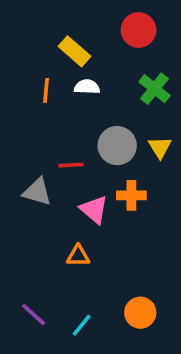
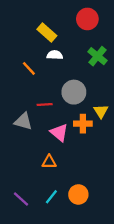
orange line: (46, 90) -> (29, 68), moved, turned -48
yellow triangle: (160, 147) -> (101, 111), moved
orange circle: (140, 313) -> (78, 194), moved
cyan line: (82, 325) -> (51, 197), moved

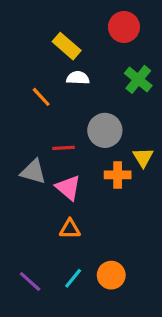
pink triangle: (59, 133) -> (68, 188), moved

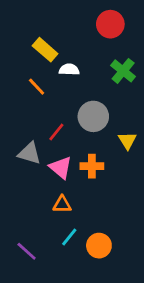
yellow rectangle: (67, 46) -> (45, 50), moved
red line: (64, 148) -> (56, 132), turned -48
orange cross: (118, 175) -> (92, 166), moved
cyan line: (73, 278) -> (69, 237), moved

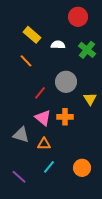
white semicircle: (69, 70) -> (58, 45), moved
gray triangle: (29, 153) -> (21, 135), moved
orange circle: (99, 246) -> (82, 168), moved

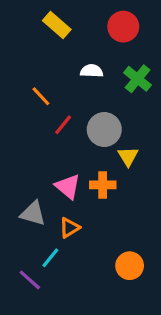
yellow rectangle: (32, 35) -> (57, 25), moved
red line: (40, 93) -> (63, 125), moved
yellow triangle: (90, 99) -> (128, 156), moved
orange triangle: (44, 144) -> (69, 228), turned -32
cyan line: (49, 167) -> (50, 258), moved

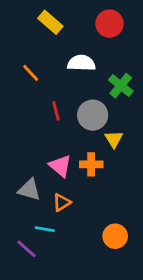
white semicircle: (92, 71) -> (81, 63), size x1.4
green cross: (138, 79) -> (121, 86), moved
orange line: (41, 96) -> (31, 73), moved
red line: (63, 125) -> (56, 111), turned -54
cyan line: (50, 258) -> (45, 229), turned 60

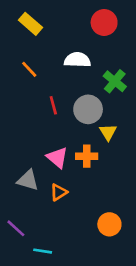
yellow rectangle: (50, 22) -> (31, 24), moved
cyan line: (45, 229) -> (43, 251), moved
purple line: (26, 249) -> (16, 228), moved

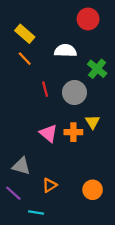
yellow rectangle: (31, 24) -> (25, 34), moved
yellow triangle: (108, 132) -> (93, 122), moved
gray triangle: (28, 180) -> (21, 166), moved
orange triangle: (59, 192) -> (50, 185), moved

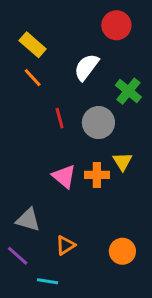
white semicircle: (65, 51) -> (86, 67), turned -55

